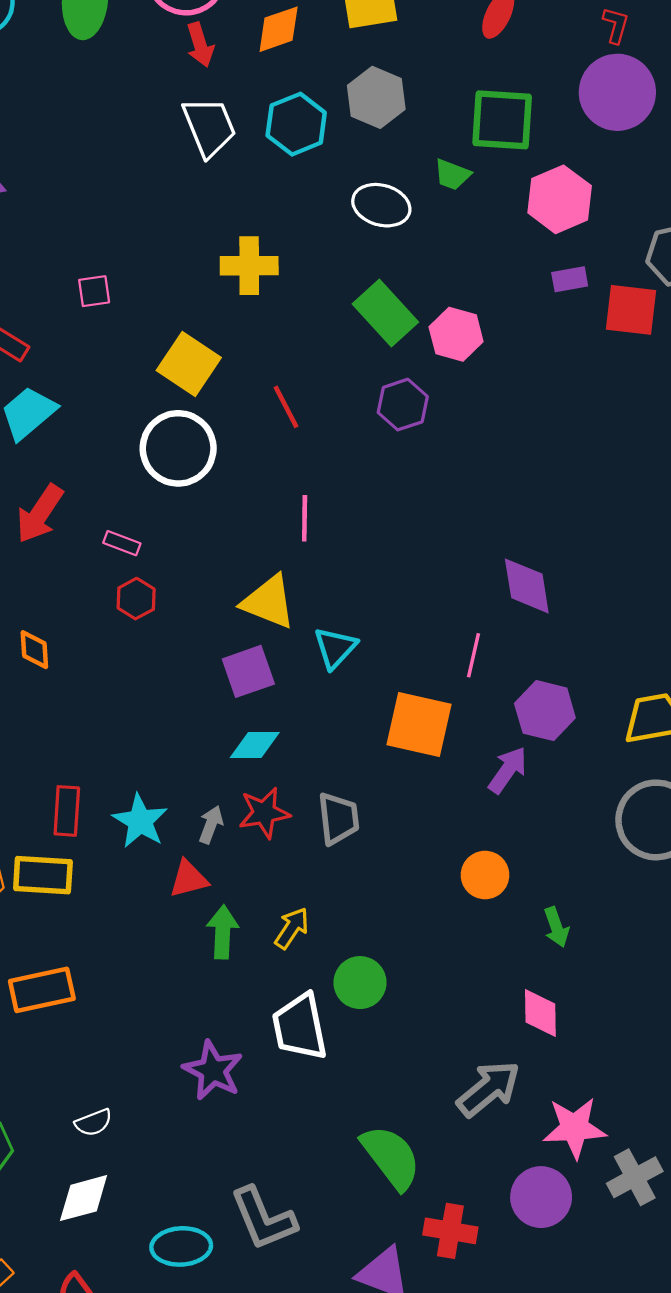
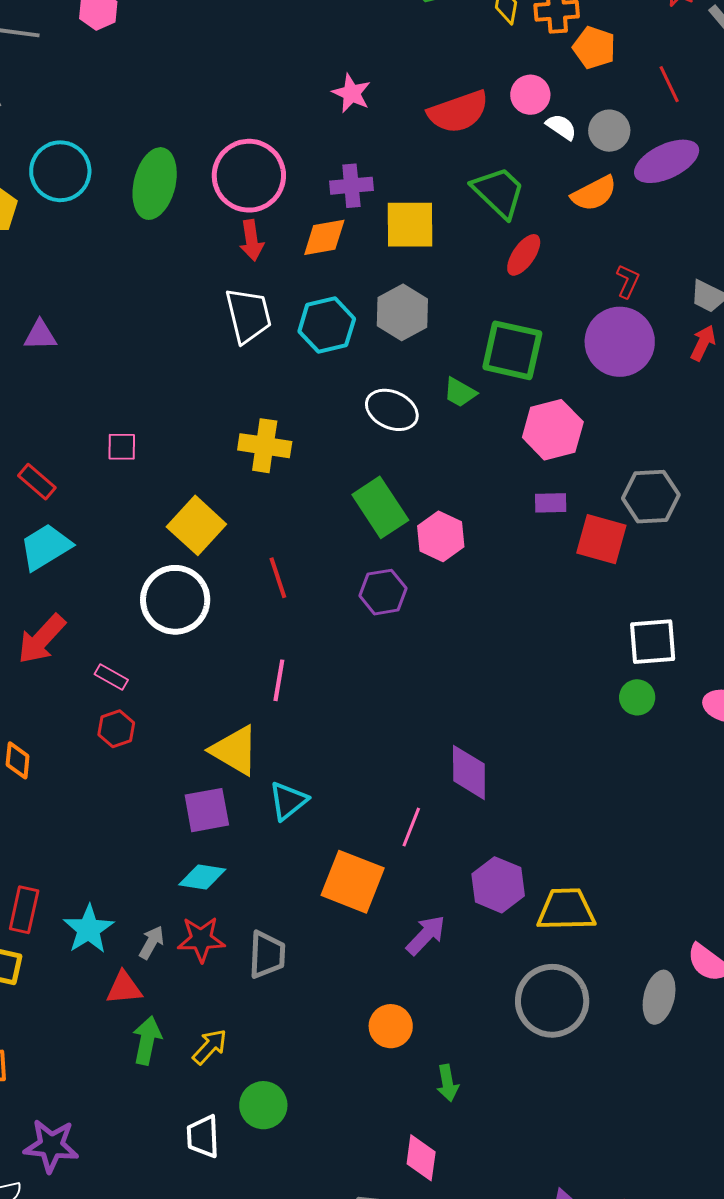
purple hexagon: (545, 711) -> (498, 885), moved
white trapezoid: (300, 1027) -> (203, 1136), size x0.7
purple star: (213, 1070) -> (51, 1146), moved, turned -30

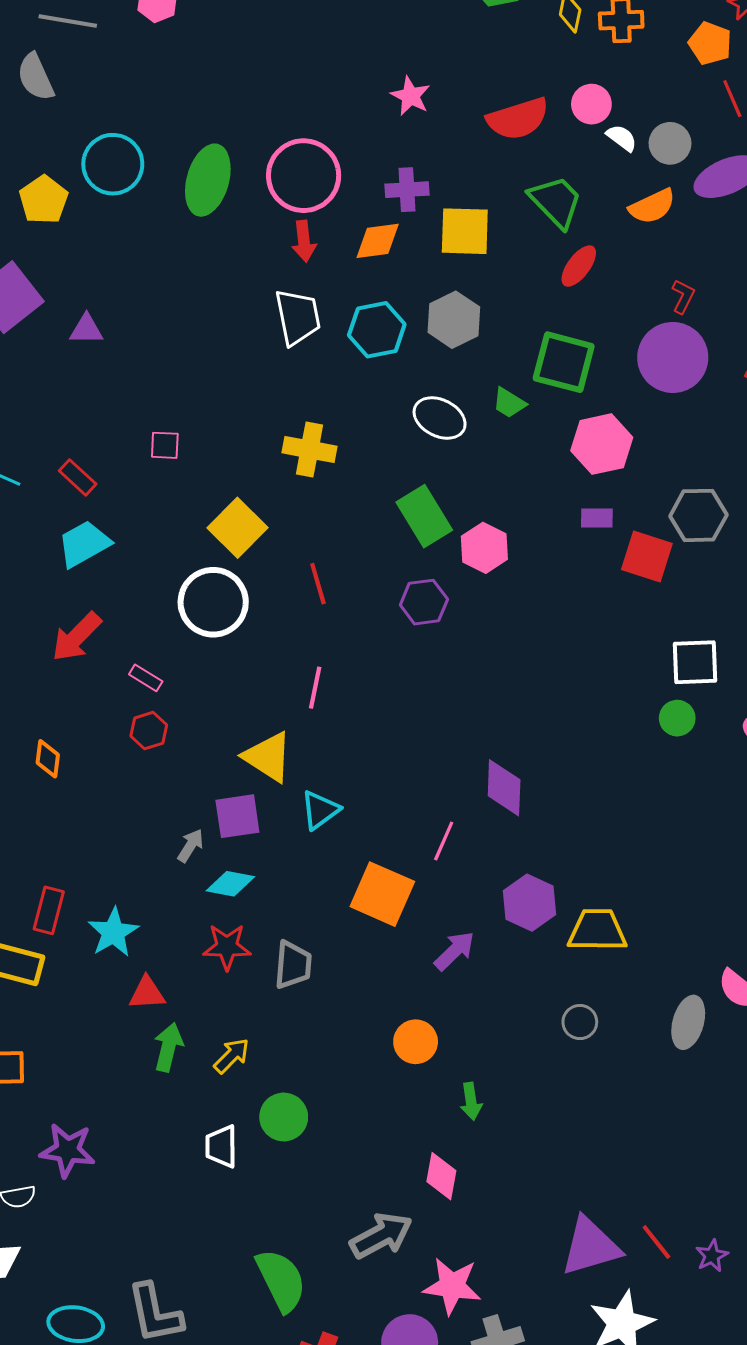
orange pentagon: (594, 48) -> (710, 43), moved
gray arrow: (152, 942) -> (190, 846), moved
gray circle: (552, 1001) -> (580, 1022), size x0.5

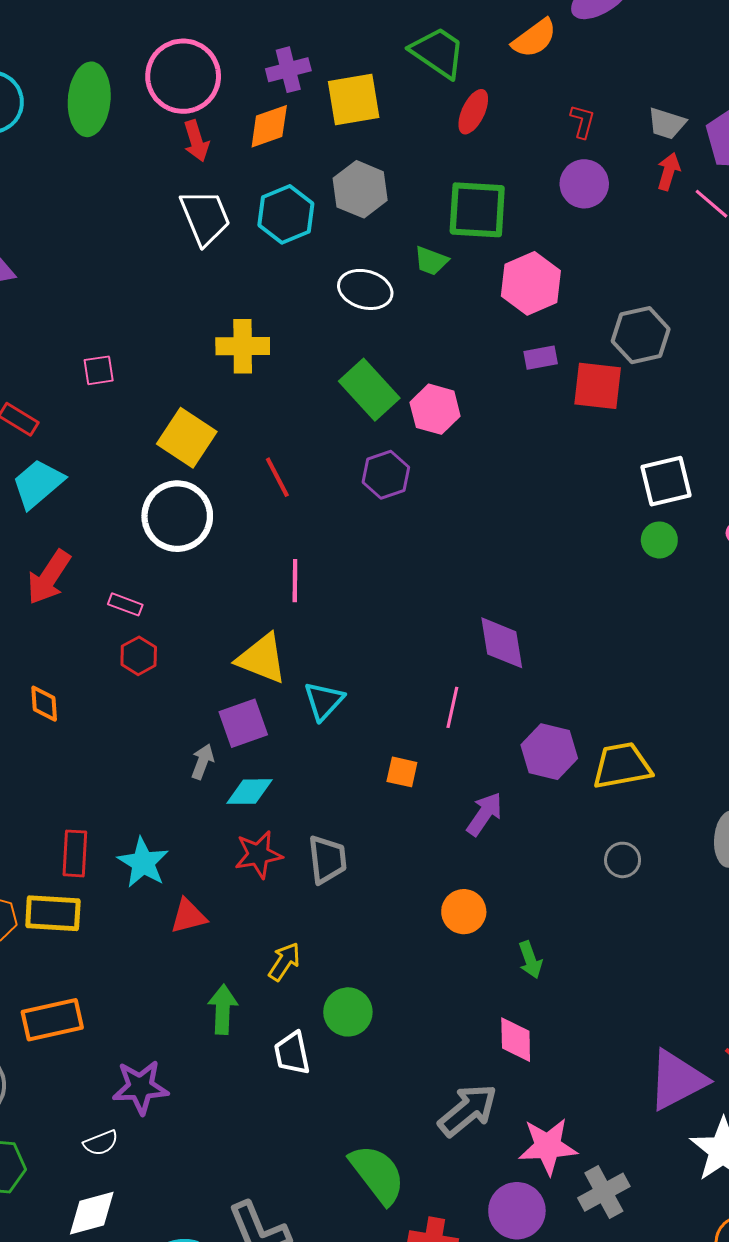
purple circle: (673, 357) -> (584, 184), size x0.7
orange square: (382, 894) -> (402, 772), size x0.5
green arrow: (168, 1047) -> (223, 1009), moved

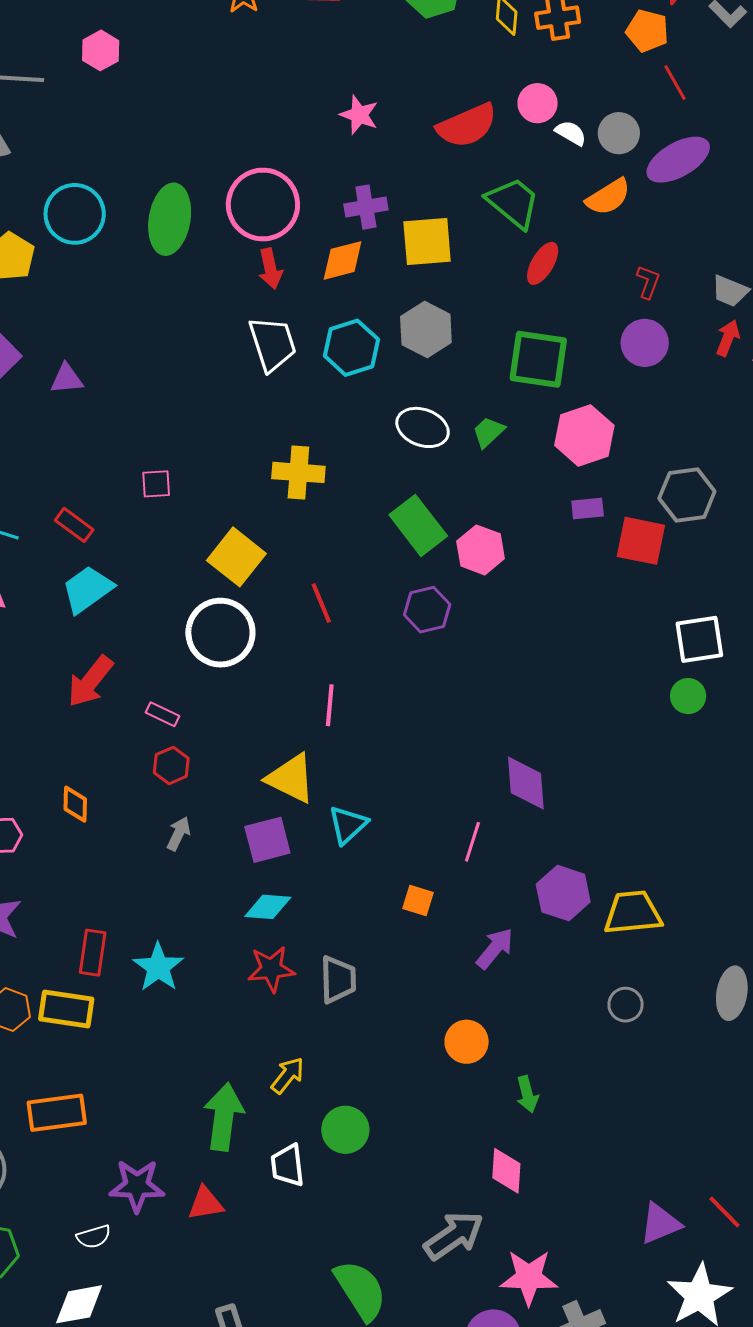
green trapezoid: (431, 261) -> (488, 432), moved, turned 111
gray arrow: (202, 762) -> (179, 834), moved
red triangle: (188, 916) -> (206, 1203), moved
green arrow: (223, 1009) -> (224, 1117), size x1.4
purple triangle: (677, 1080) -> (660, 1224), size x0.7

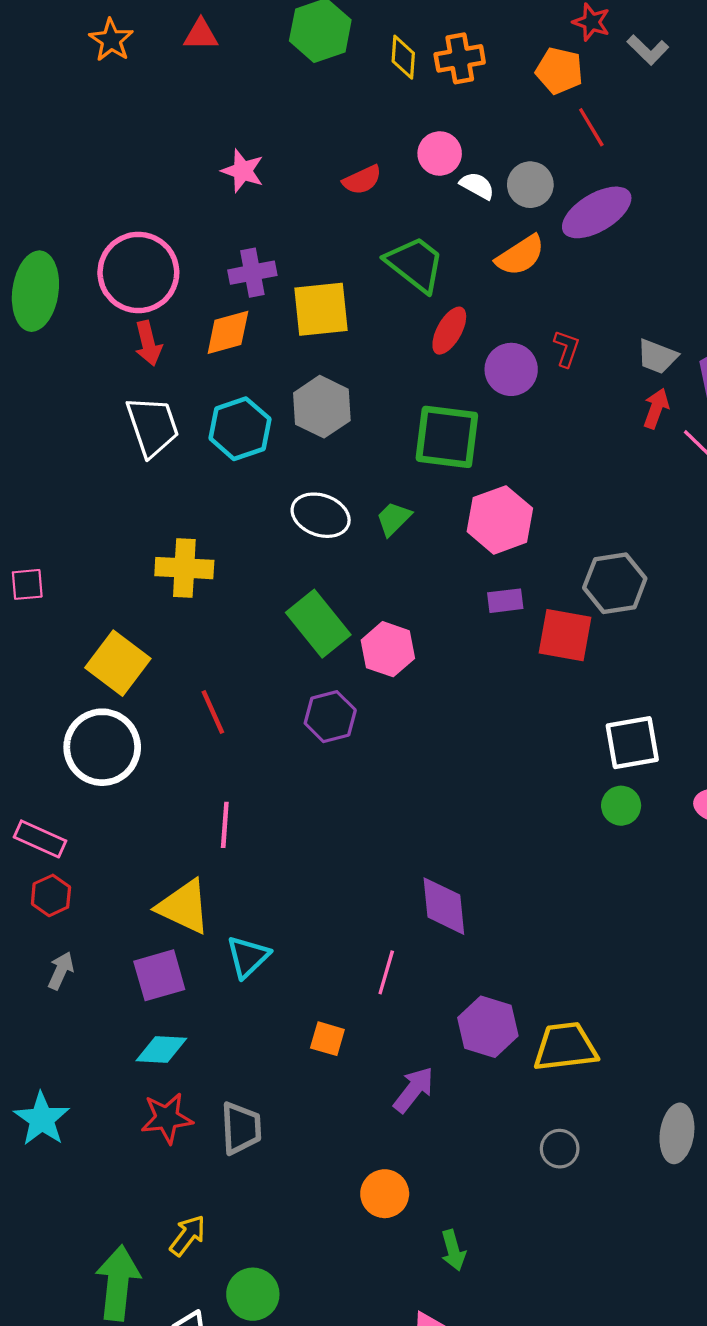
red semicircle: (467, 125) -> (362, 180), size x0.6
purple circle: (645, 343) -> (511, 369), moved
pink rectangle: (162, 714) -> (40, 839), size x1.4

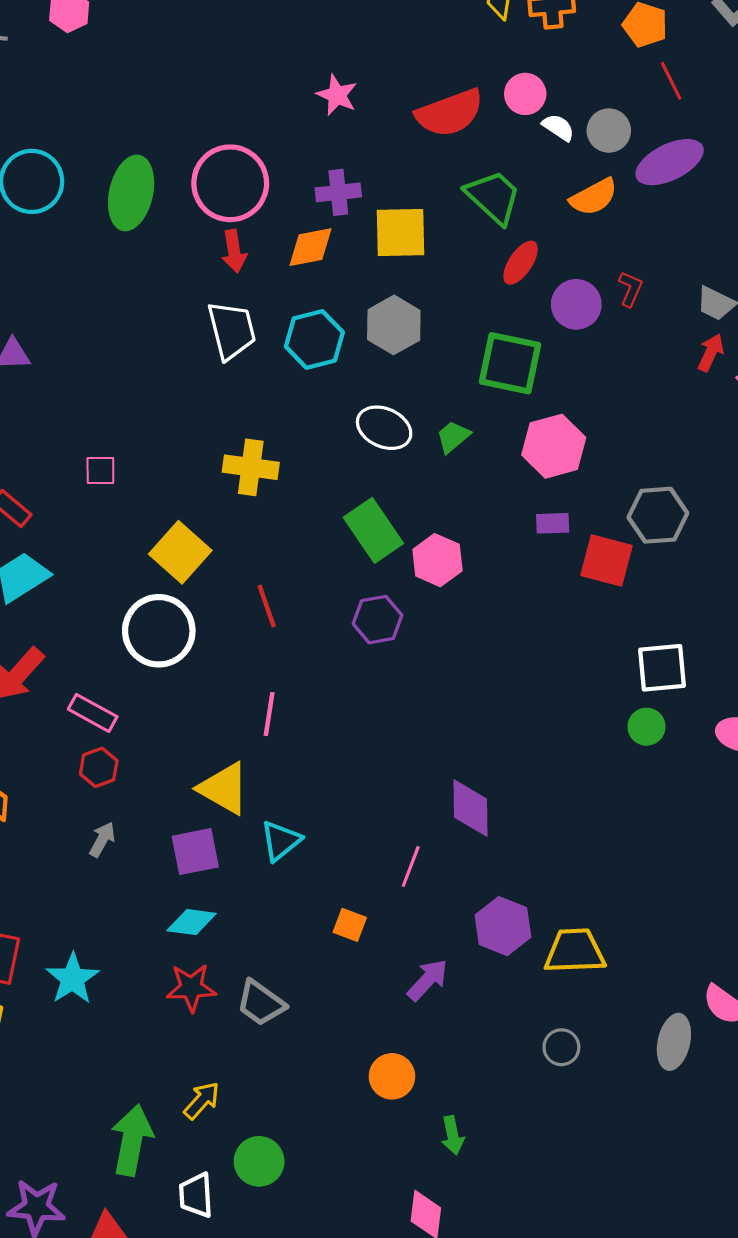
red semicircle: (362, 180) -> (450, 113), size x1.8
gray trapezoid: (241, 1128) -> (261, 1003), turned 124

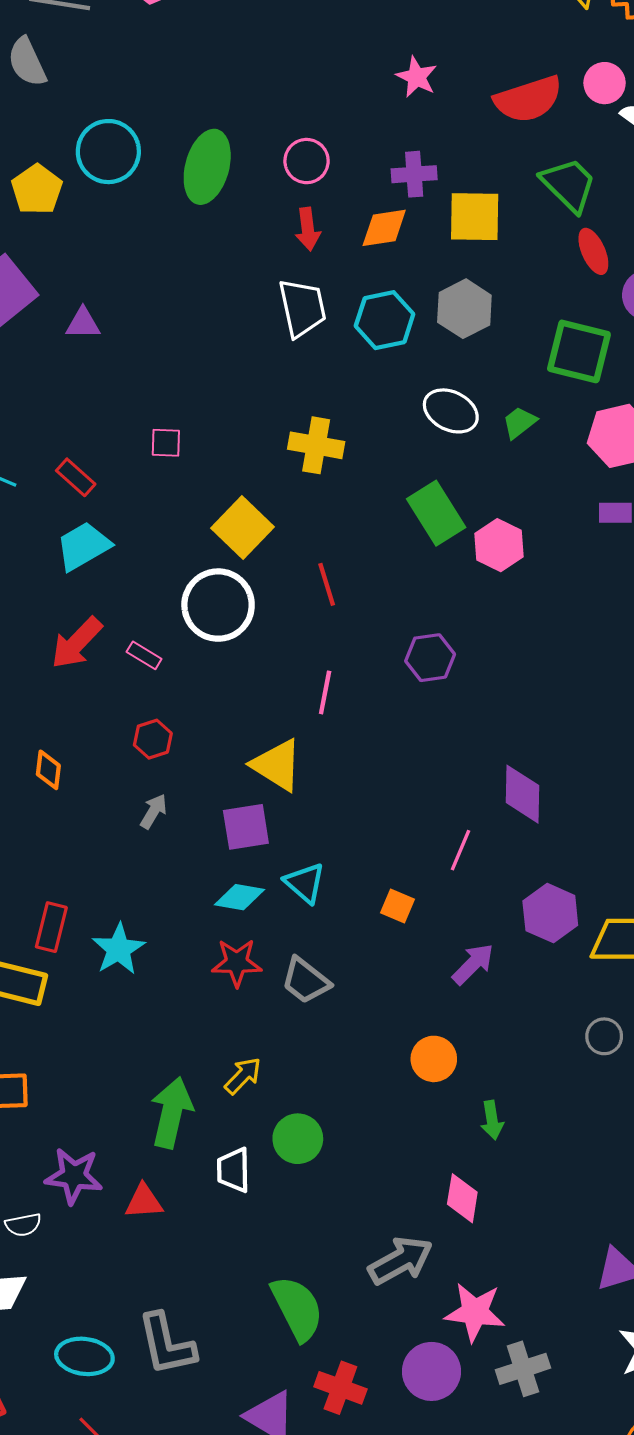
pink circle: (230, 183) -> (307, 161), size x0.6
red ellipse: (521, 263) -> (593, 251), turned -60
purple hexagon: (377, 620) -> (430, 658), moved
pink rectangle: (93, 713) -> (144, 655), moved, size x0.7
cyan triangle: (281, 841) -> (305, 883), moved, turned -42

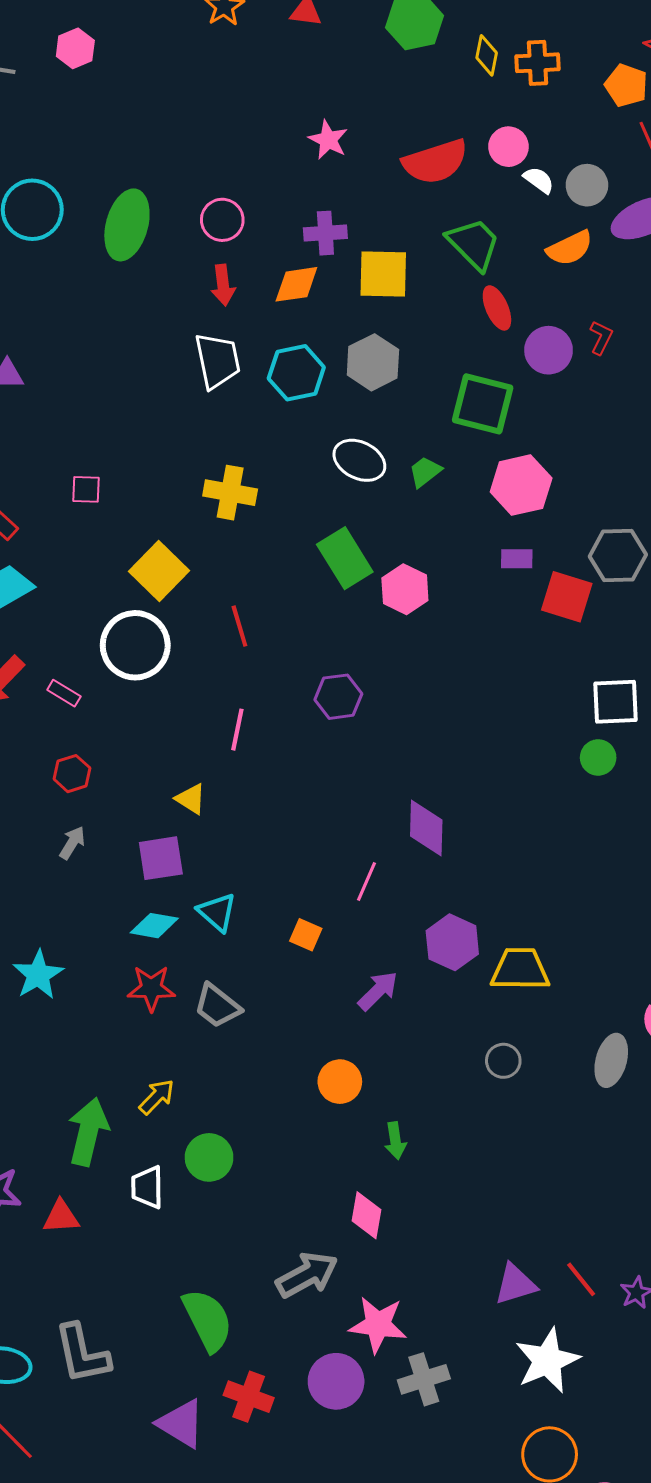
yellow triangle: (277, 765) -> (191, 799), size x0.6

